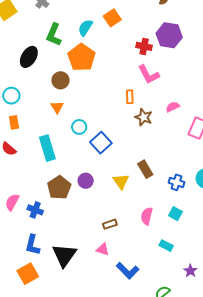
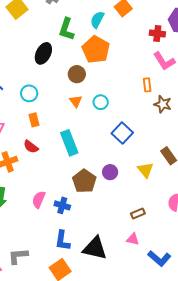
cyan circle: (79, 127) -> (101, 102), moved
black triangle: (64, 255) -> (95, 248), turned -48

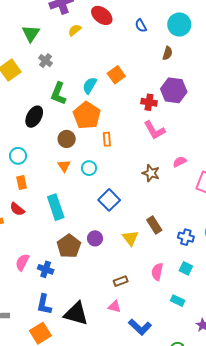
orange rectangle: (147, 85) -> (107, 139), moved

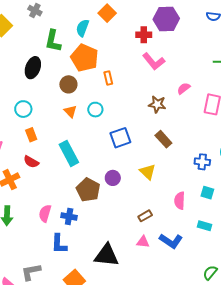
blue square: (109, 200) -> (120, 138), turned 35
brown rectangle: (154, 225) -> (163, 139), moved
blue L-shape: (44, 304) -> (59, 244), moved
blue L-shape: (140, 327) -> (171, 241), moved

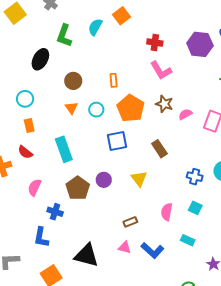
purple hexagon: (166, 19) -> (200, 44), moved
orange pentagon: (85, 58) -> (131, 108), moved
pink semicircle: (184, 88) -> (185, 114), moved
brown star: (157, 104) -> (164, 104), moved
pink semicircle: (45, 213) -> (35, 187), moved

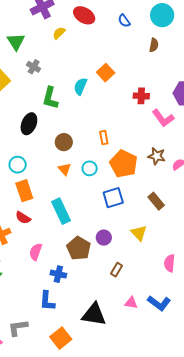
pink L-shape: (161, 70) -> (163, 118), moved
orange rectangle: (29, 125) -> (24, 191), size x1.5
brown rectangle: (130, 222) -> (116, 270), moved, turned -32

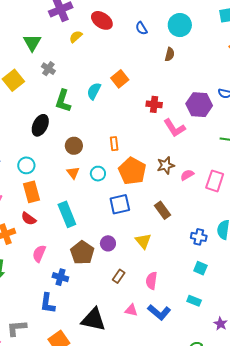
brown star: (157, 156) -> (166, 165), turned -30
pink semicircle: (170, 263) -> (151, 281), moved

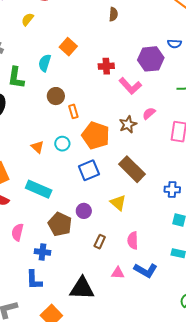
yellow semicircle: (76, 37) -> (27, 19), moved
brown circle: (74, 146) -> (56, 96), moved
pink semicircle: (187, 175) -> (149, 113), moved
brown rectangle: (162, 210) -> (132, 169), size x1.5
cyan rectangle: (67, 214) -> (39, 189), turned -35

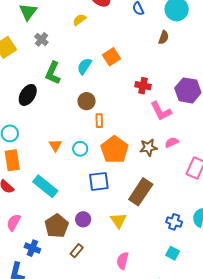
brown rectangle: (132, 169) -> (141, 192), turned 64
brown rectangle: (100, 242) -> (77, 251), moved

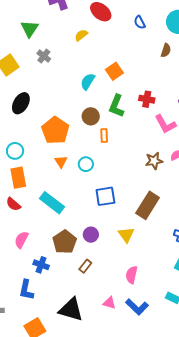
green L-shape: (53, 73) -> (116, 106), moved
black ellipse: (28, 95) -> (21, 103), moved
orange pentagon: (115, 150) -> (55, 130), moved

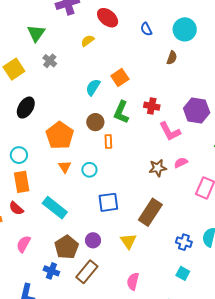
blue cross: (41, 265) -> (51, 271), moved
brown rectangle: (85, 266) -> (87, 272), size x1.6

